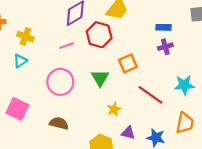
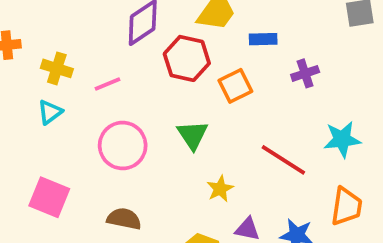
blue rectangle: (163, 27) -> (263, 39), moved
pink line: (67, 46) -> (108, 84), moved
orange square: (128, 63) -> (235, 86), moved

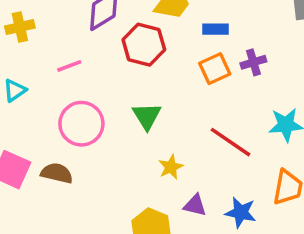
yellow cross: (57, 68) -> (20, 27), moved, turned -32
orange square: (235, 86) -> (215, 69), moved
brown semicircle: (124, 219) -> (57, 173), moved

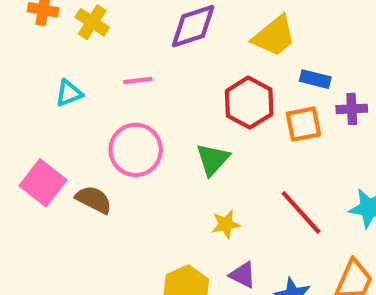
yellow cross: (20, 27) -> (92, 22), turned 32
red hexagon: (144, 45) -> (249, 103), moved
purple cross: (253, 62) -> (352, 109), moved

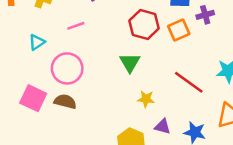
pink circle: (136, 150) -> (67, 68), moved
yellow star: (226, 224) -> (146, 99), turned 30

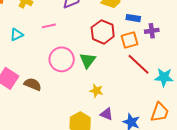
pink circle: (67, 68) -> (62, 59), moved
red line: (189, 82) -> (138, 64), moved

